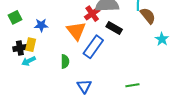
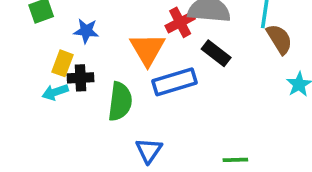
blue rectangle: (93, 47) -> (174, 82), turned 30
black cross: (20, 48) -> (81, 78), moved
green semicircle: (65, 61) -> (120, 102), size x1.5

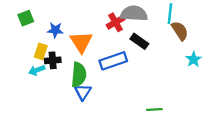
orange triangle: (147, 49) -> (81, 42), moved
blue triangle: (149, 150) -> (83, 92), moved

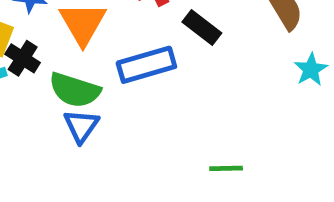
black cross: (53, 60) -> (23, 58), turned 35
green semicircle: (79, 75) -> (75, 90), turned 100

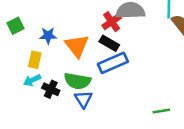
black rectangle: (202, 27) -> (109, 43), moved
black cross: (23, 58) -> (51, 89), moved

